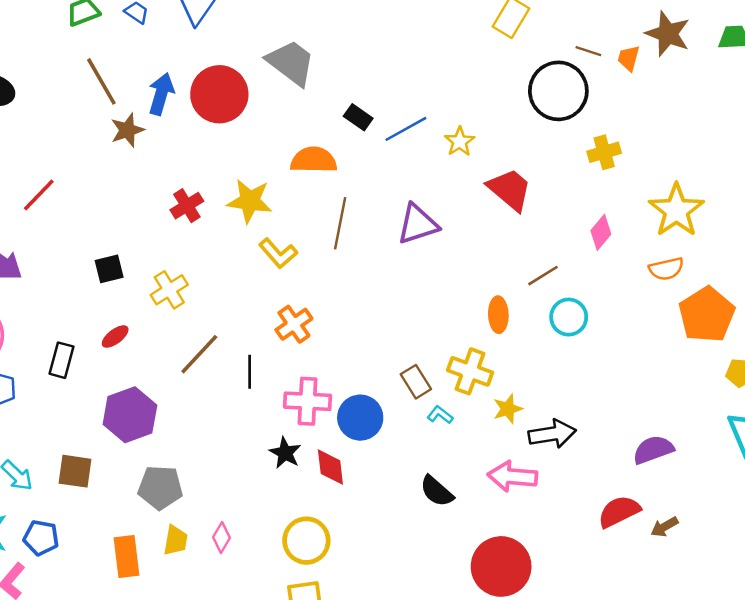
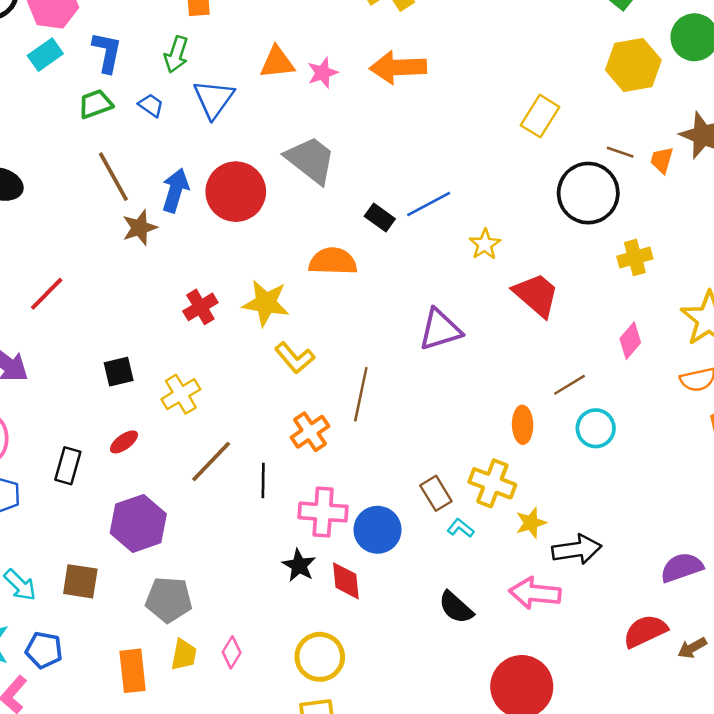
blue line: (406, 129) -> (429, 204), moved
brown line: (340, 223) -> (361, 394), moved

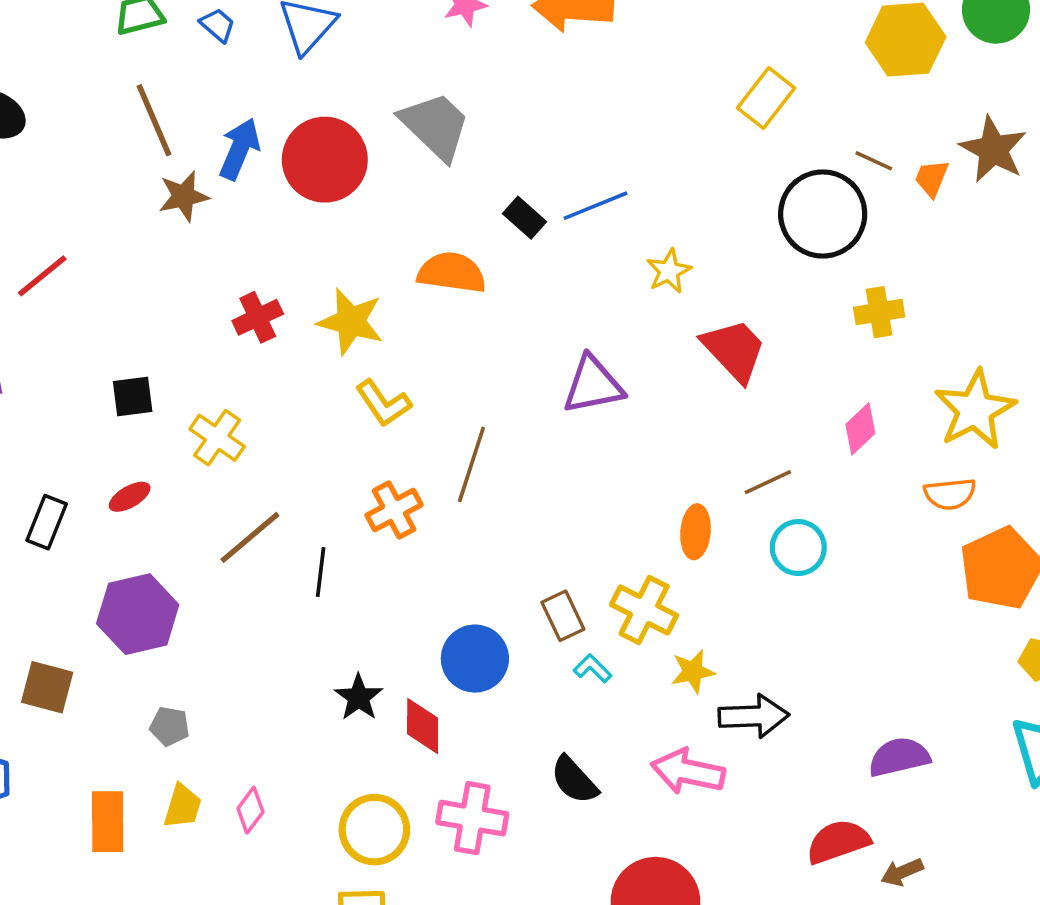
yellow cross: (181, 394) -> (217, 438), turned -30
pink cross: (323, 512) -> (472, 818), moved
gray pentagon: (169, 600) -> (170, 726), size x0.6

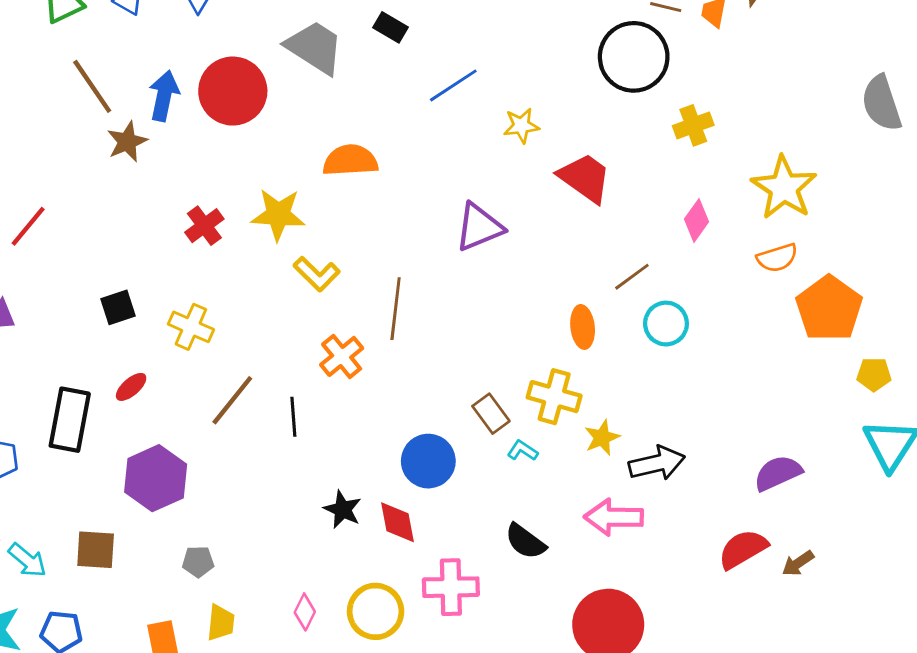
black rectangle: (524, 218) -> (391, 27), moved
yellow star: (669, 271) -> (521, 126), turned 30
black rectangle: (47, 522) -> (70, 420), size x1.5
pink diamond: (250, 810) -> (305, 612), moved

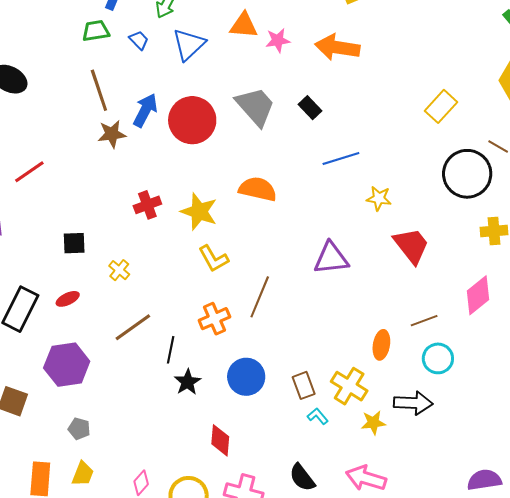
pink diamond: (697, 220) -> (478, 295), size x1.4
yellow cross: (191, 327) -> (119, 270), size x0.7
blue circle: (428, 461) -> (246, 377), moved
black arrow: (657, 463) -> (413, 403), moved
black star: (343, 510) -> (187, 382), moved

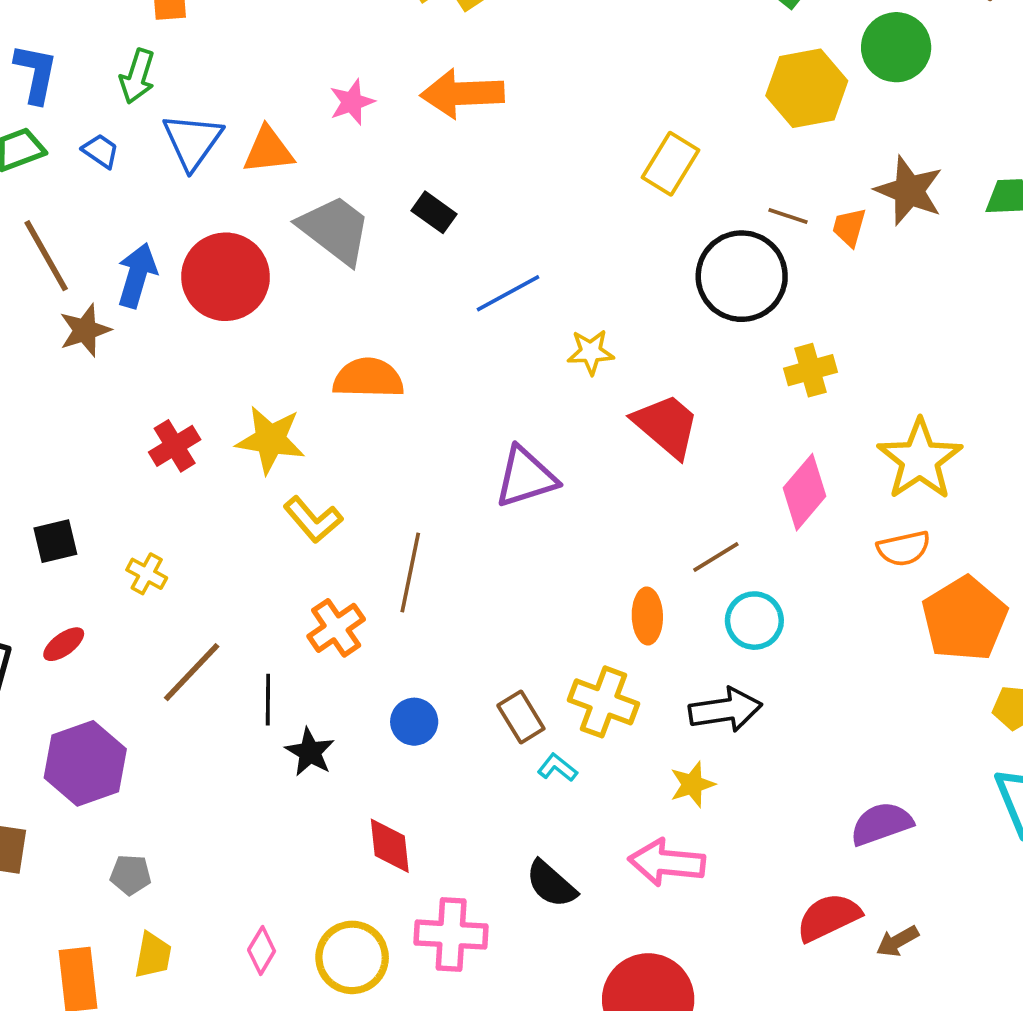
orange triangle: (244, 25) -> (268, 150), moved
blue circle: (246, 377) -> (414, 722), size x0.7
yellow star: (373, 423) -> (692, 784), moved

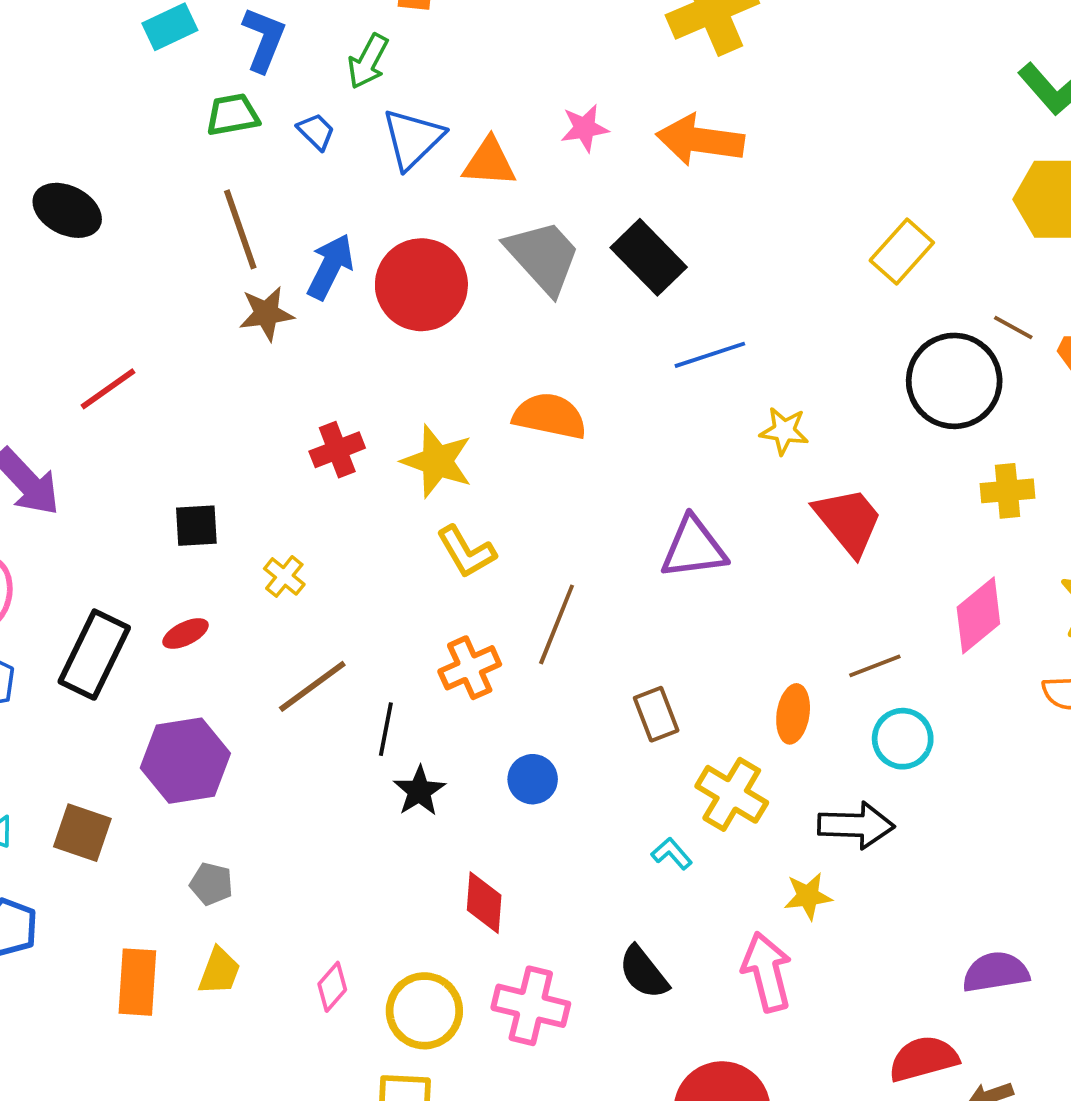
black rectangle: (434, 212) -> (649, 257), size x1.6
brown rectangle: (521, 717) -> (656, 714), moved
pink arrow: (667, 863) -> (767, 972), turned 60

